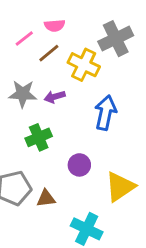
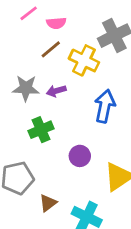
pink line: (24, 39) -> (29, 13), moved
brown triangle: (46, 198) -> (48, 203), moved, turned -30

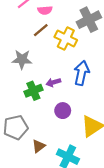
purple arrow: (56, 91) -> (53, 82), moved

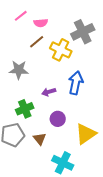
green cross: (33, 91) -> (25, 109), moved
brown triangle: (39, 146) -> (40, 139), moved, turned -32

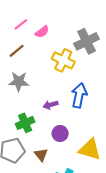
pink semicircle: (41, 23) -> (42, 32), turned -32
brown line: (37, 42) -> (17, 51), moved
yellow triangle: (86, 134) -> (90, 149), turned 50

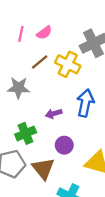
pink line: (21, 24) -> (21, 34), moved, turned -40
brown line: (17, 51) -> (40, 62), moved
brown triangle: (41, 155) -> (43, 169), size x1.5

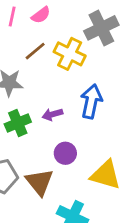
green cross: (26, 133) -> (18, 123), moved

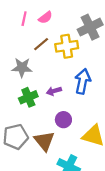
yellow cross: (70, 54) -> (67, 46), turned -35

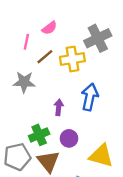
pink line: (24, 19) -> (26, 42), moved
purple arrow: (54, 91) -> (59, 107), turned 112
green cross: (28, 97) -> (39, 135), moved

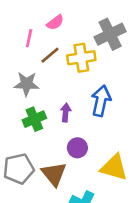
green cross: (39, 135) -> (34, 119), moved

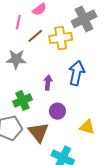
green cross: (34, 119) -> (23, 101), moved
yellow triangle: (114, 167) -> (87, 127), size x0.7

